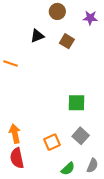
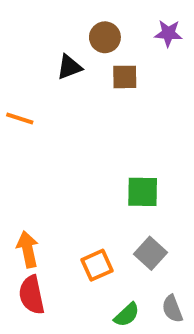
brown circle: (57, 11) -> (105, 37), moved
brown square: (67, 41) -> (125, 77), turned -32
gray semicircle: (92, 166) -> (172, 309), turned 136

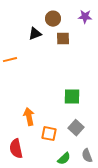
orange line: (20, 119) -> (10, 60), turned -32
orange arrow: (28, 249) -> (29, 117), moved
orange square: (97, 265) -> (49, 134), turned 35

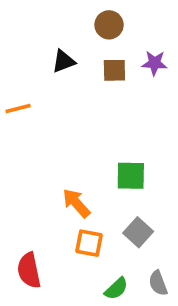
purple star: (85, 17) -> (154, 63), moved
brown circle: (53, 19) -> (109, 25), moved
orange arrow: (29, 117) -> (76, 203), moved, turned -30

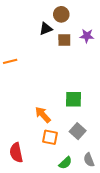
black triangle: (64, 61) -> (46, 29), moved

